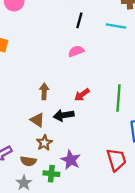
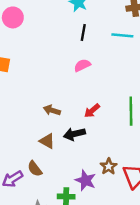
brown arrow: (44, 91) -> (52, 110), turned -70
brown star: (44, 143) -> (109, 166), moved
brown semicircle: (28, 161) -> (35, 169), moved, turned 49

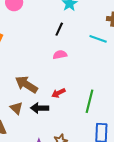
black line: (83, 32) -> (59, 29), moved
brown arrow: (52, 110) -> (26, 84), size x1.6

